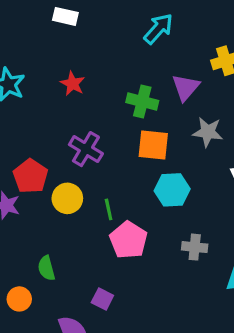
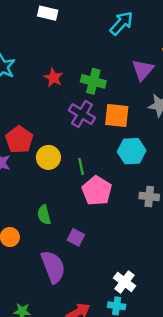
red star: (73, 84) -> (53, 78), moved
green cross: (142, 101) -> (93, 81), moved
purple cross: (86, 149) -> (82, 114), moved
green semicircle: (46, 268) -> (44, 215), moved

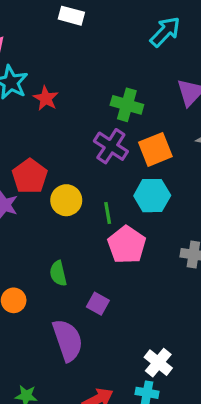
red star: (53, 78) -> (46, 98), moved
orange square: (117, 115) -> (155, 149), turned -30
cyan hexagon: (132, 151) -> (152, 196), moved

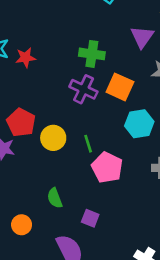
red star: (46, 98) -> (25, 58), turned -30
orange square: (155, 149) -> (120, 87), turned -36
cyan hexagon: (152, 196) -> (139, 124), moved

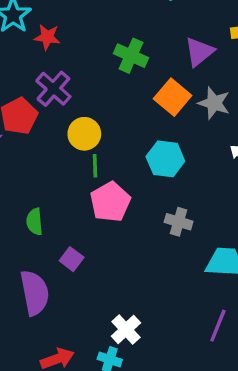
orange square: (120, 87) -> (173, 97), moved
purple cross: (83, 89) -> (53, 89), moved
yellow circle: (53, 138) -> (84, 134), moved

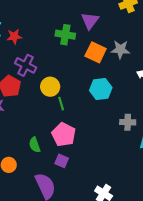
purple triangle: (199, 52) -> (90, 21), moved
pink pentagon: (110, 202) -> (64, 134), moved
gray cross: (179, 222) -> (128, 122), moved

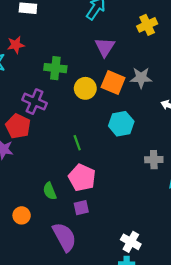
green cross: (65, 35) -> (55, 68), moved
red star: (14, 36) -> (16, 45), moved
yellow circle: (50, 87) -> (85, 88), moved
purple square: (62, 161) -> (81, 208), turned -32

